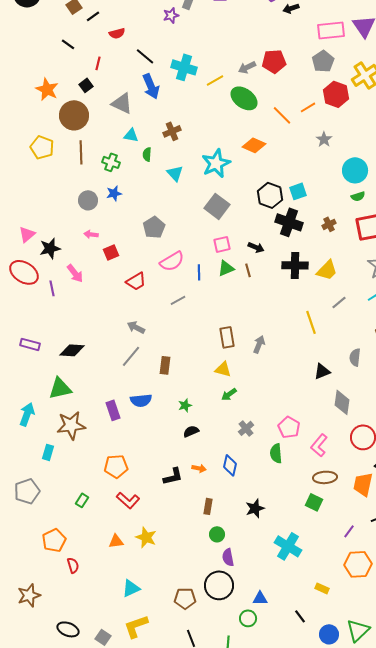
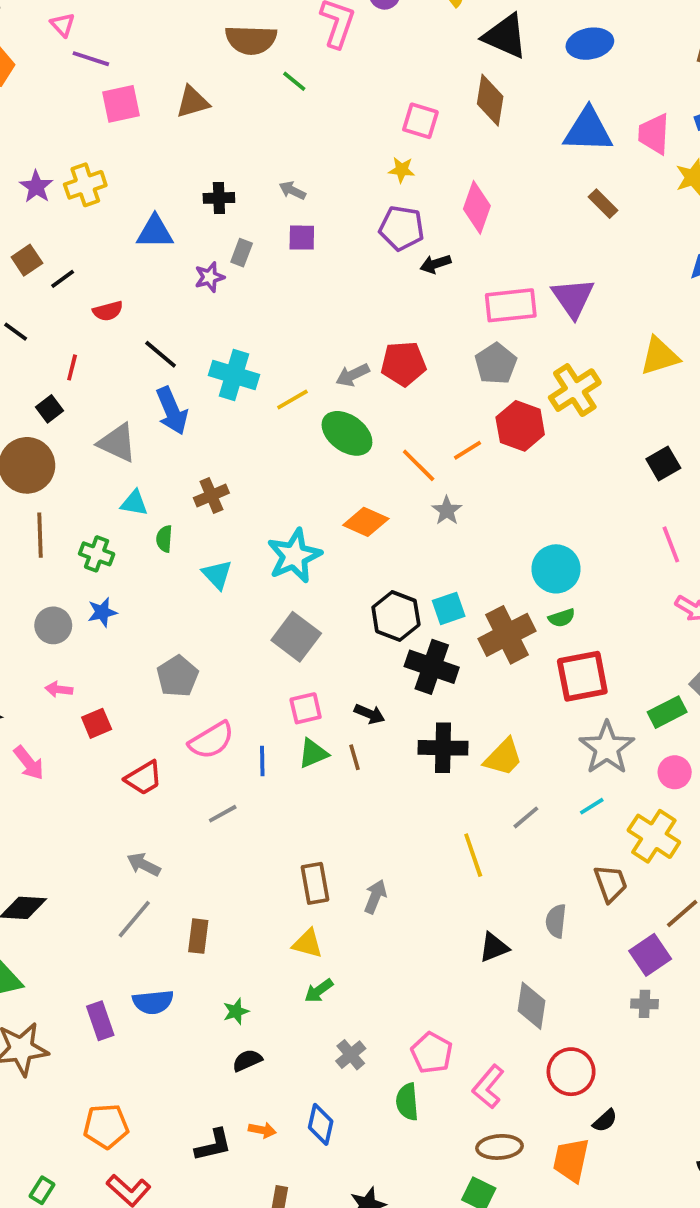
gray star: (324, 139) -> (447, 511), moved
brown cross: (329, 224) -> (507, 635), moved, size x2.0

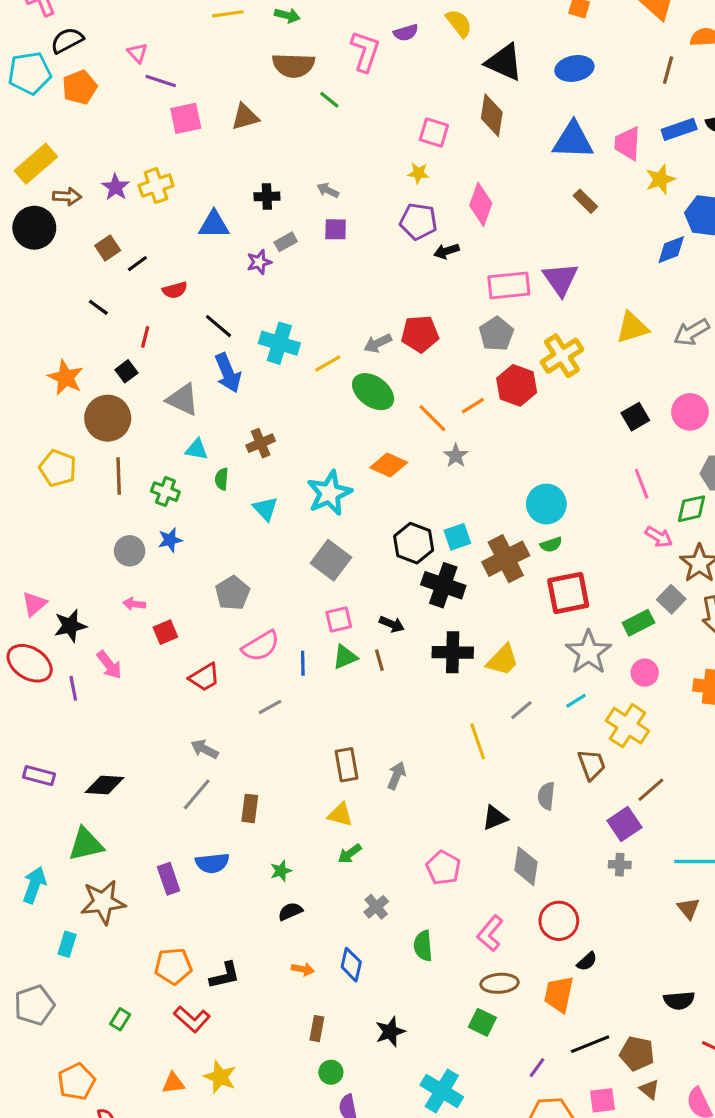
gray rectangle: (242, 253) -> (286, 242), turned 40
pink pentagon: (432, 1053) -> (443, 868), moved
black L-shape: (213, 1145) -> (225, 975), moved

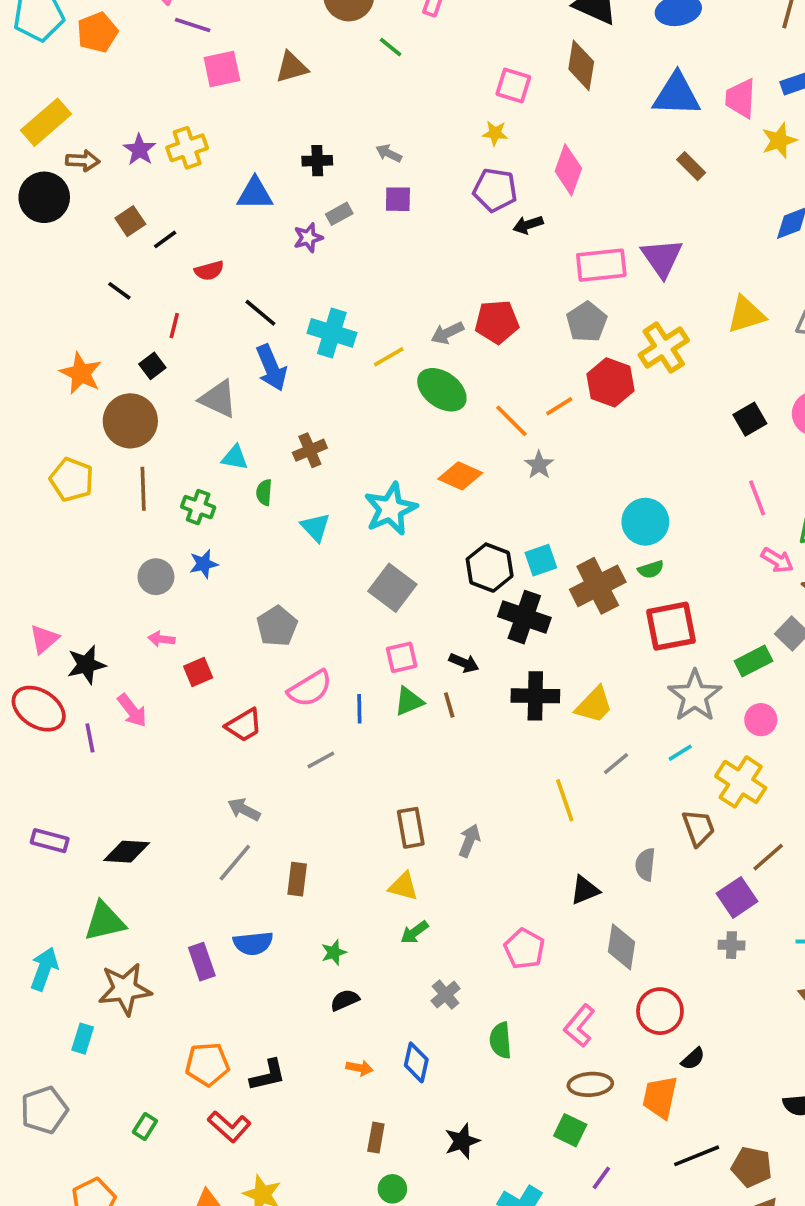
purple line: (537, 1068) -> (601, 1178), moved

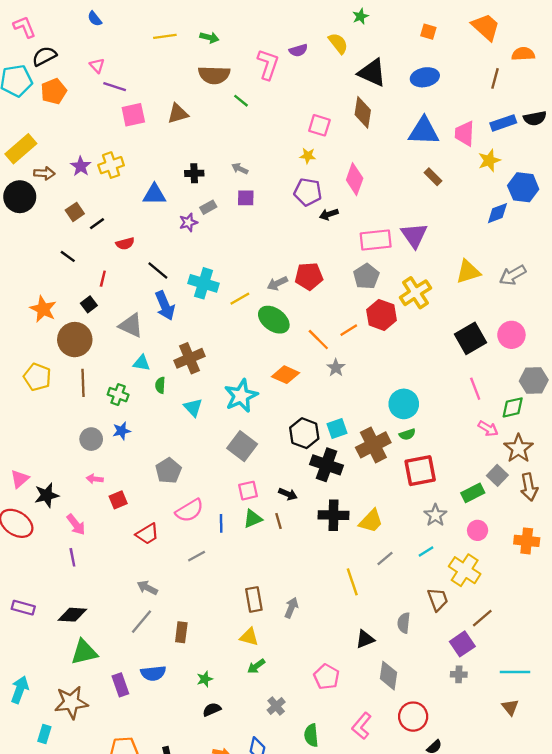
black square: (750, 419) -> (470, 338), size x1.5
brown cross: (310, 450) -> (190, 358), size x1.4
gray star: (695, 696) -> (435, 515), size x0.7
purple line: (90, 738) -> (72, 557), moved
green triangle: (105, 921) -> (84, 652), moved

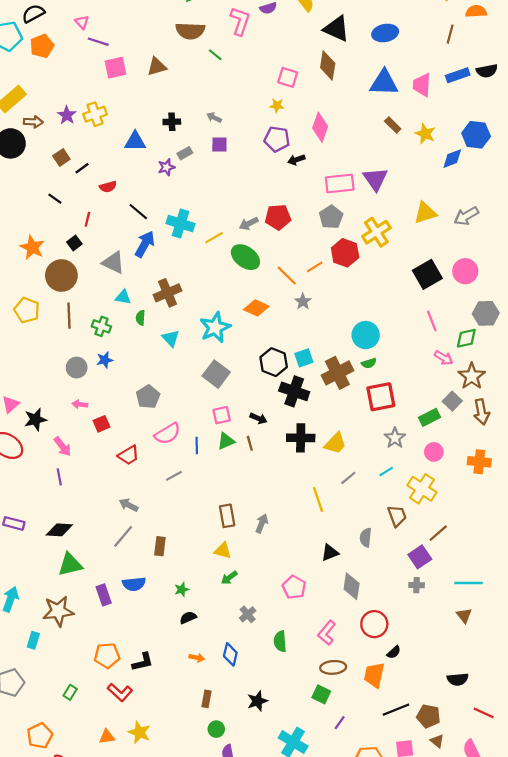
yellow star: (489, 160) -> (425, 134), moved, turned -30
blue arrow: (165, 306) -> (145, 244), turned -128

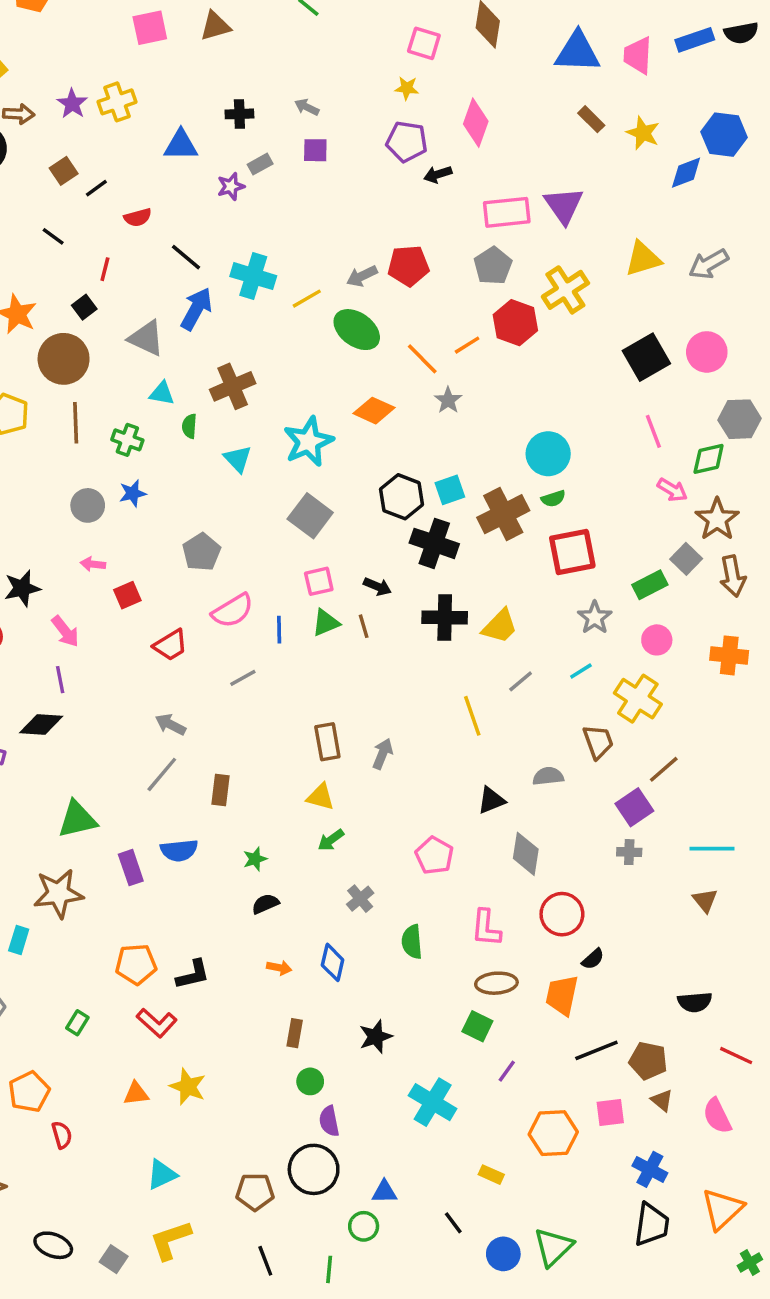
black diamond: (59, 530) -> (41, 724), moved
gray semicircle: (366, 537) -> (548, 776), turned 78
pink L-shape: (327, 633) -> (486, 928), turned -35

